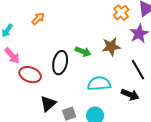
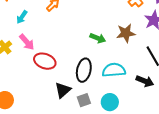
black ellipse: (60, 63) -> (84, 70), moved

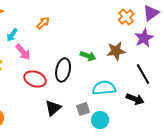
pink arrow: (27, 42) -> (23, 52), moved
black ellipse: (84, 70) -> (63, 70), moved
gray square: (84, 100) -> (83, 109), moved

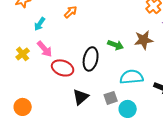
pink arrow: (23, 52) -> (45, 49), moved

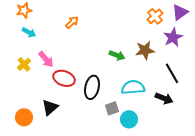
cyan arrow: (40, 24) -> (29, 32), moved, turned -96
black ellipse: (91, 59) -> (92, 87), moved
black triangle: (81, 97) -> (50, 107), moved

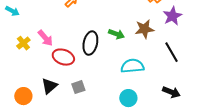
cyan arrow: (29, 32) -> (12, 11), moved
black ellipse: (92, 87) -> (90, 43), moved
black arrow: (164, 98) -> (171, 92), moved
gray square: (112, 108) -> (78, 87), moved

